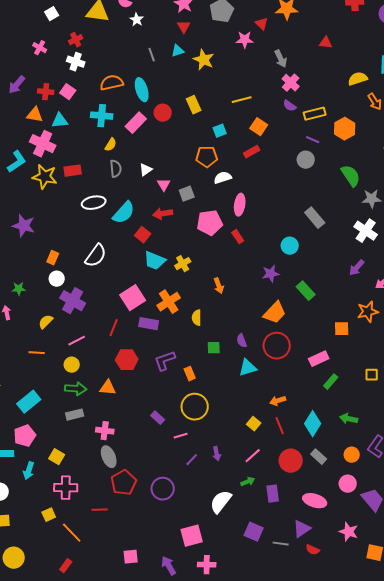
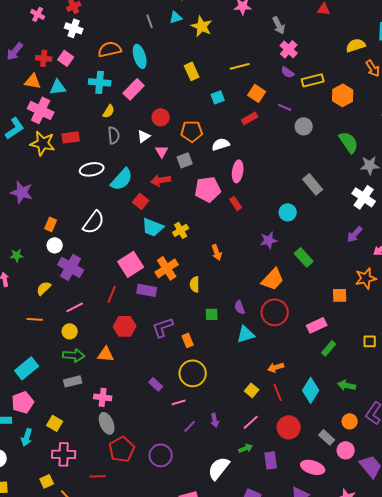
red circle: (163, 113) -> (161, 117), moved
purple line: (313, 140) -> (285, 107), moved
orange pentagon: (207, 157) -> (192, 131), moved
gray rectangle: (319, 457) -> (327, 437), moved

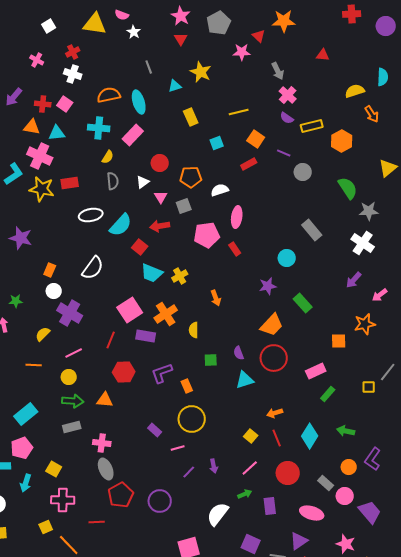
cyan triangle: (176, 17) -> (175, 86), moved

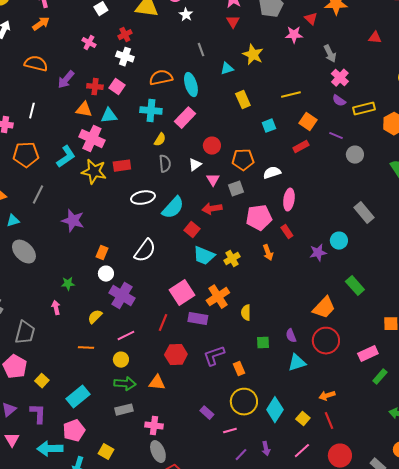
purple star: (268, 286) -> (318, 253), moved
orange arrow: (216, 298) -> (268, 253), moved
cyan diamond: (310, 436) -> (275, 410), moved

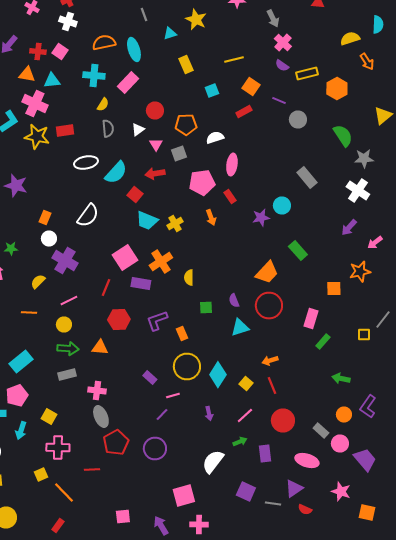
pink rectangle: (368, 354) -> (311, 318), turned -48
purple line: (241, 455) -> (162, 414), moved

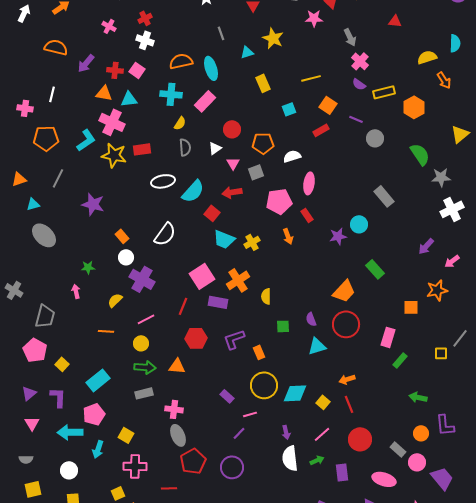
white cross: (358, 190) -> (452, 209), moved, turned 30
orange rectangle: (45, 218) -> (122, 236), turned -64
cyan diamond: (218, 374) -> (295, 393), turned 55
purple L-shape: (368, 406) -> (445, 425), turned -40
white semicircle: (213, 462) -> (290, 458), moved, turned -45

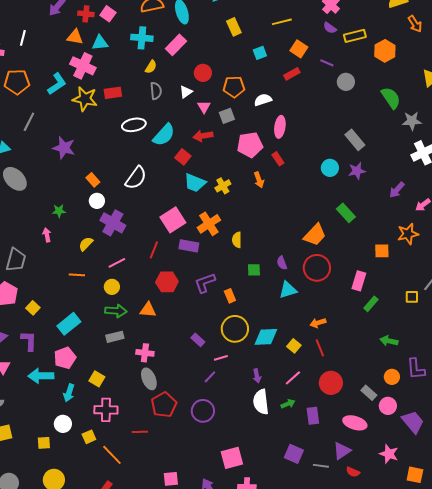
purple star: (338, 236) -> (357, 171), moved
white circle: (69, 470) -> (63, 424), moved

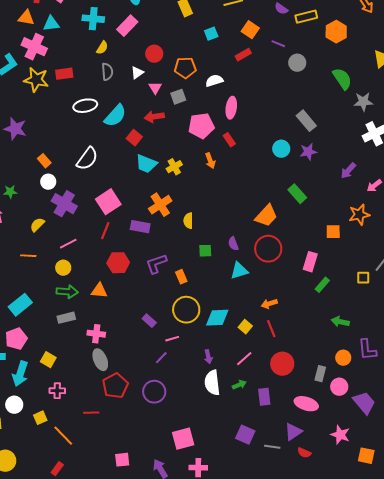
pink square: (173, 220) -> (108, 202), moved
cyan arrow: (69, 393) -> (20, 374), size x1.4
gray rectangle: (369, 393) -> (320, 374), turned 63
pink cross: (106, 410) -> (57, 391), size x0.7

